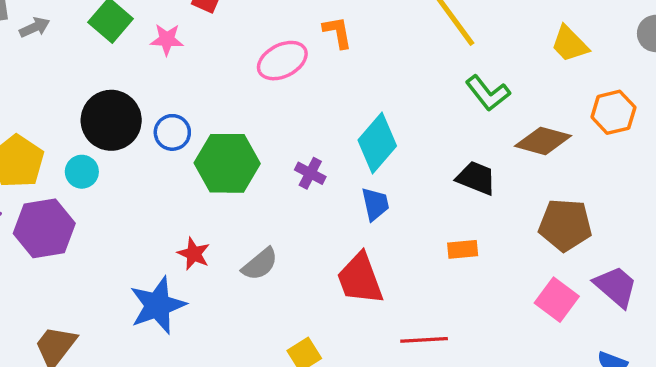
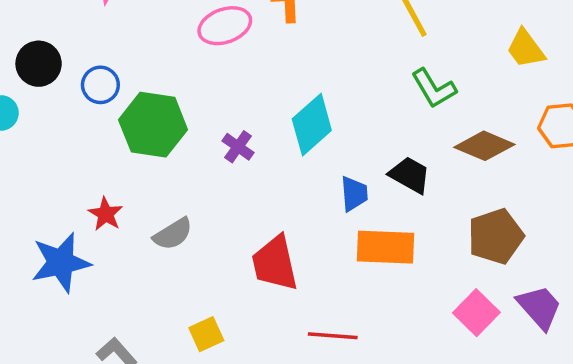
black circle: (111, 120) -> (39, 64), size x0.7
blue trapezoid: (375, 204) -> (354, 194), moved
brown pentagon: (565, 225) -> (496, 236), turned -30
orange rectangle: (463, 249) -> (386, 247), size x1.8

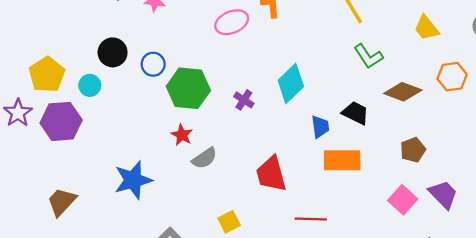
red star: (106, 214) -> (182, 135), moved
brown pentagon: (496, 236) -> (413, 150), size x0.7

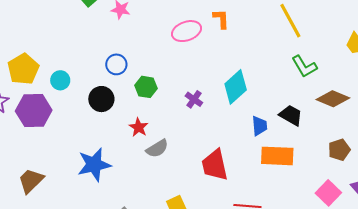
black circle: (113, 52) -> (101, 99), moved
green hexagon: (188, 88) -> (146, 87), size x0.6

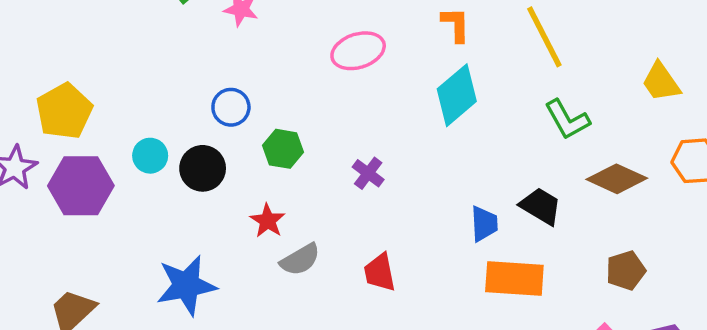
orange L-shape: (221, 19) -> (456, 25), moved
cyan circle: (60, 80) -> (150, 156), moved
cyan diamond: (236, 87) -> (457, 95), moved
red trapezoid: (215, 165) -> (380, 272), moved, size x0.7

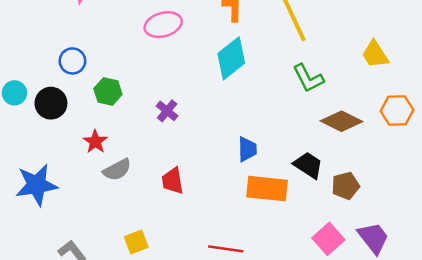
black trapezoid: (541, 206) -> (308, 165), moved

